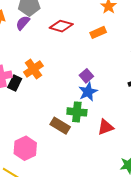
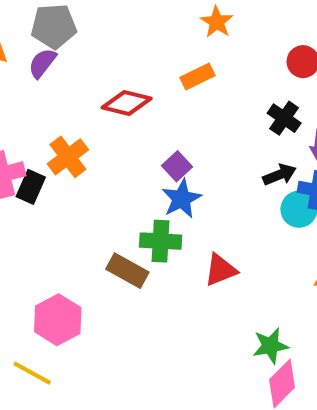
red diamond: (61, 26) -> (127, 103), moved

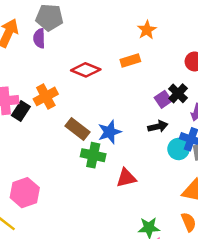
purple semicircle: (42, 63) -> (39, 38), turned -48
purple square: (177, 166) -> (163, 99), moved
black arrow: (280, 175) -> (158, 126), moved
brown rectangle: (127, 271) -> (77, 129), moved

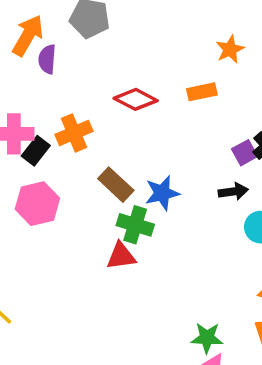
purple semicircle: (39, 38) -> (47, 59), moved
red triangle: (126, 178) -> (121, 256), moved
pink hexagon: (25, 193) -> (37, 204), moved

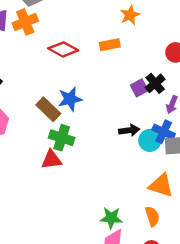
orange cross: (74, 133) -> (25, 22), moved
black arrow: (233, 191) -> (129, 130), moved
blue star: (162, 193) -> (70, 99), moved

